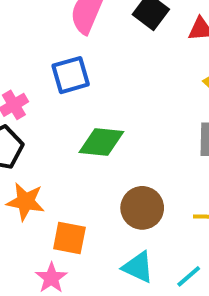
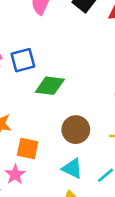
blue square: (71, 75) -> (23, 60), moved

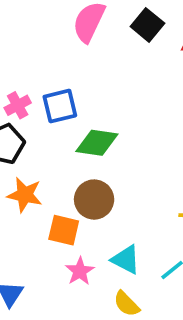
brown circle: (76, 130) -> (94, 200), moved
pink star: (15, 174) -> (80, 271), moved

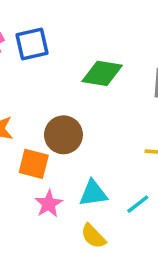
green diamond: (97, 143) -> (102, 73), moved
cyan triangle: (126, 259) -> (93, 193), turned -36

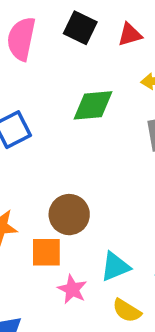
green diamond: (102, 73) -> (93, 105), moved

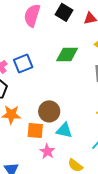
cyan triangle: (115, 267) -> (64, 130), moved, turned 30

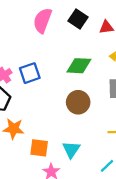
brown circle: (49, 111) -> (78, 102), moved
cyan triangle: (64, 130) -> (71, 150), turned 48

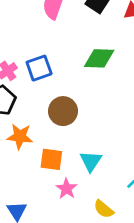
brown circle: (78, 102) -> (63, 111), moved

